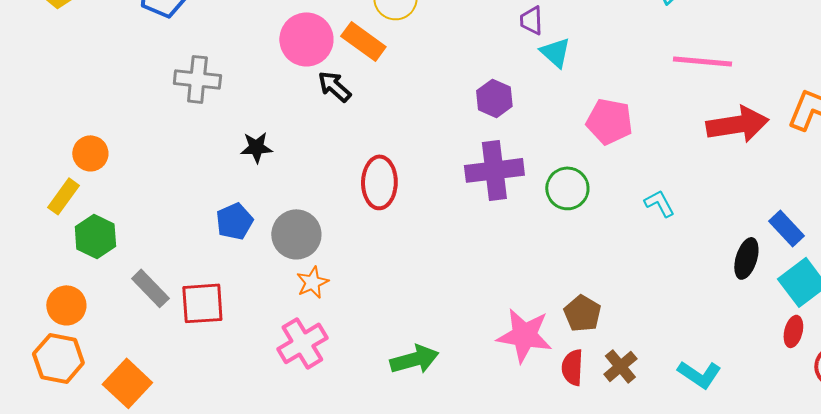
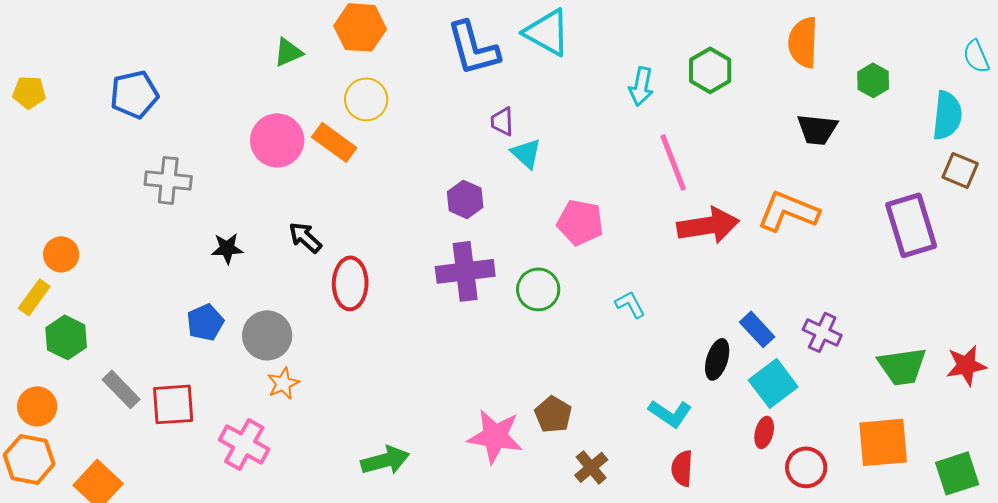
pink line: (702, 61) -> (673, 162), turned 64
black arrow: (334, 86) -> (305, 237), moved
pink cross: (302, 343) -> (244, 444), moved, turned -30
red semicircle: (572, 367) -> (682, 468), moved
cyan L-shape: (699, 374) -> (670, 413), moved

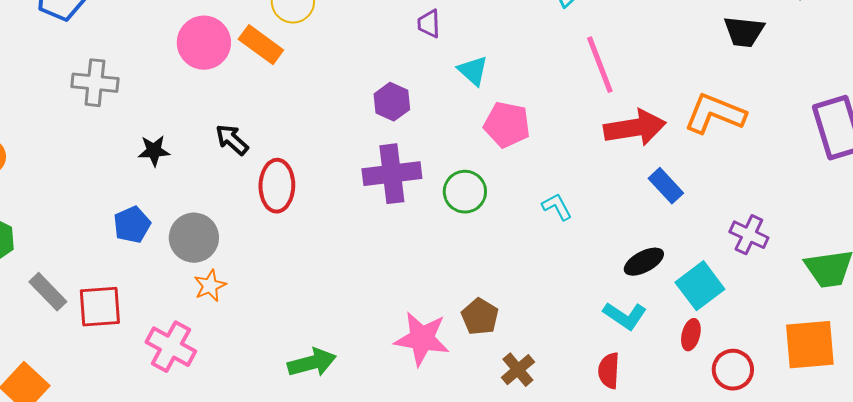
cyan triangle: (526, 153) -> (473, 71), moved
blue rectangle: (757, 329) -> (666, 186), moved
black ellipse: (717, 359) -> (644, 262), turned 45
cyan L-shape: (670, 413) -> (625, 316), moved

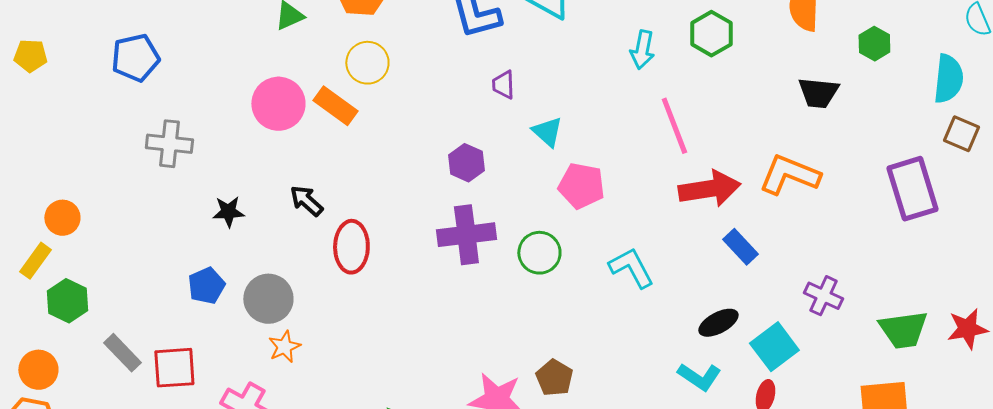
cyan L-shape: (557, 207) -> (631, 268), size x1.5

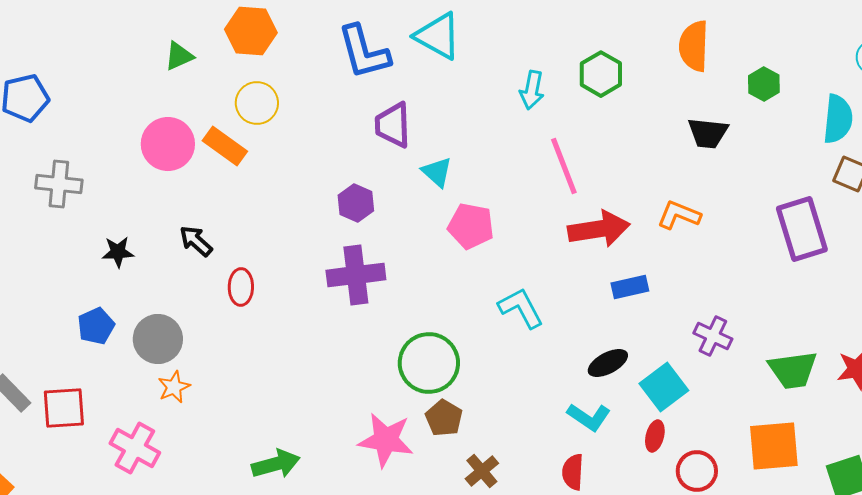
purple trapezoid: (503, 85) -> (393, 125), size x1.6
orange L-shape: (789, 175) -> (679, 215), size x0.7
red ellipse: (351, 247) -> (241, 287), size x0.7
blue rectangle: (740, 247) -> (630, 287), turned -60
green circle: (539, 253) -> (429, 363), moved, size x1.4

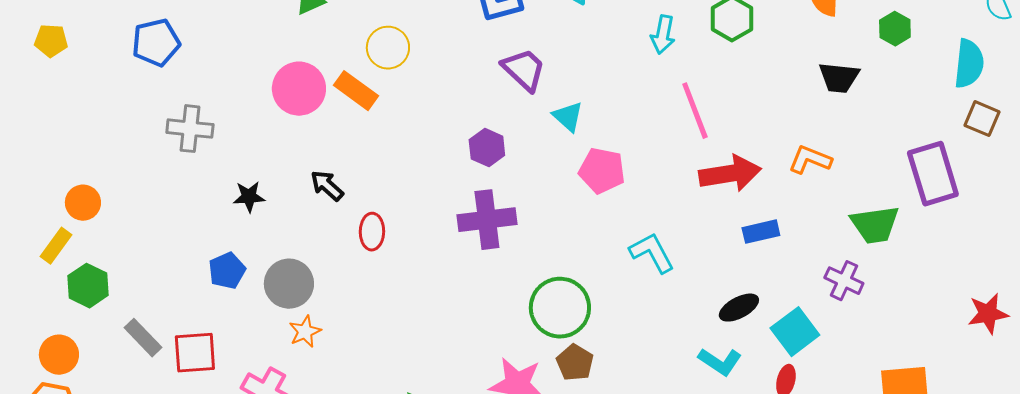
purple trapezoid: (393, 125) -> (524, 70), turned 135
green trapezoid: (793, 370) -> (875, 225), moved

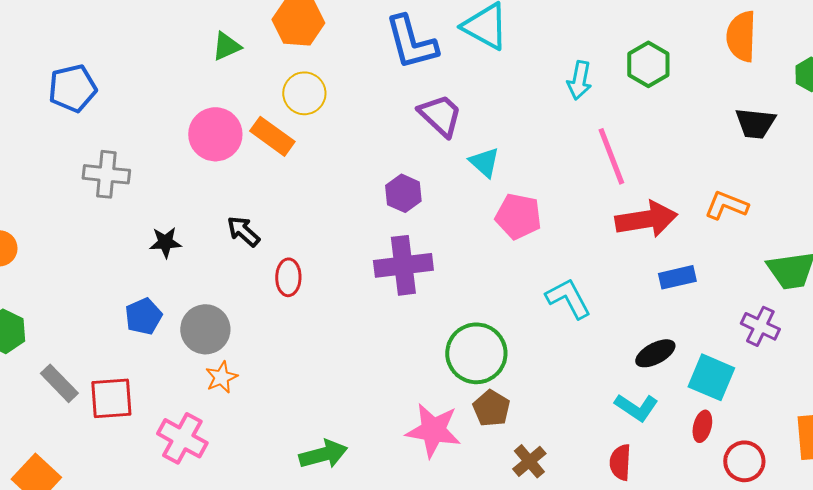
cyan square: (795, 332) -> (711, 377), turned -30

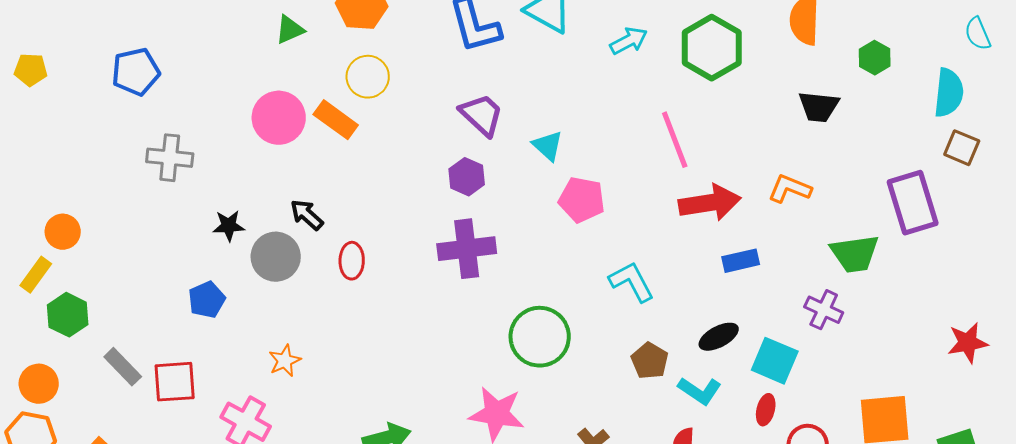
green hexagon: (648, 64) -> (712, 48), size x1.4
cyan arrow: (579, 80) -> (629, 41), moved, turned -129
purple trapezoid: (440, 115) -> (482, 115), moved
gray circle: (205, 329) -> (276, 257), moved
brown pentagon: (491, 408) -> (650, 361), moved

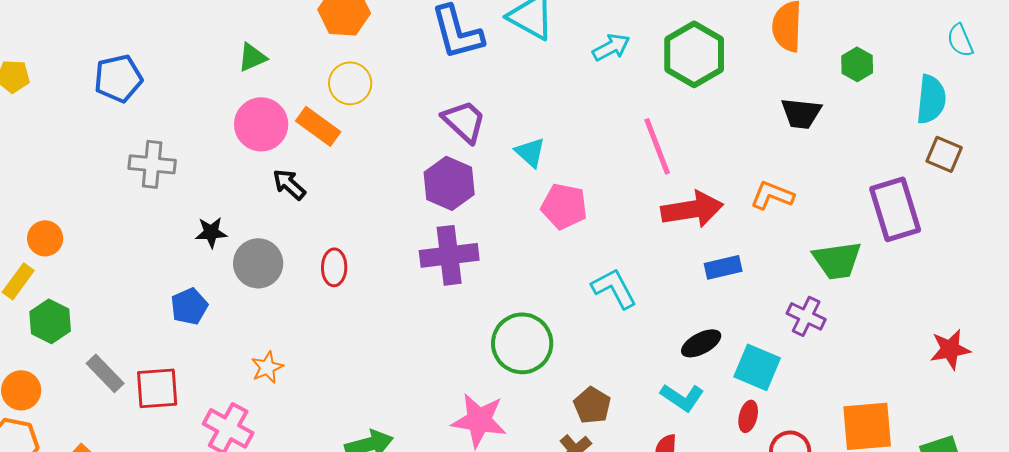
green triangle: (290, 30) -> (252, 57), moved
purple hexagon: (467, 177) -> (449, 183), size x1.4
black arrow: (307, 215) -> (289, 184), moved
brown pentagon: (650, 361) -> (592, 405), moved

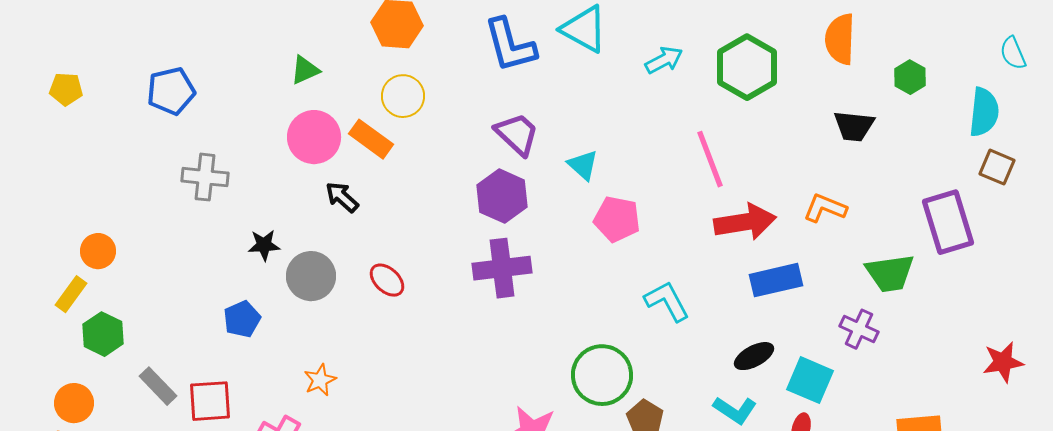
red ellipse: (334, 267) -> (387, 280), turned -48
blue rectangle: (723, 267) -> (776, 280), size x1.4
green circle: (522, 343) -> (602, 375), moved

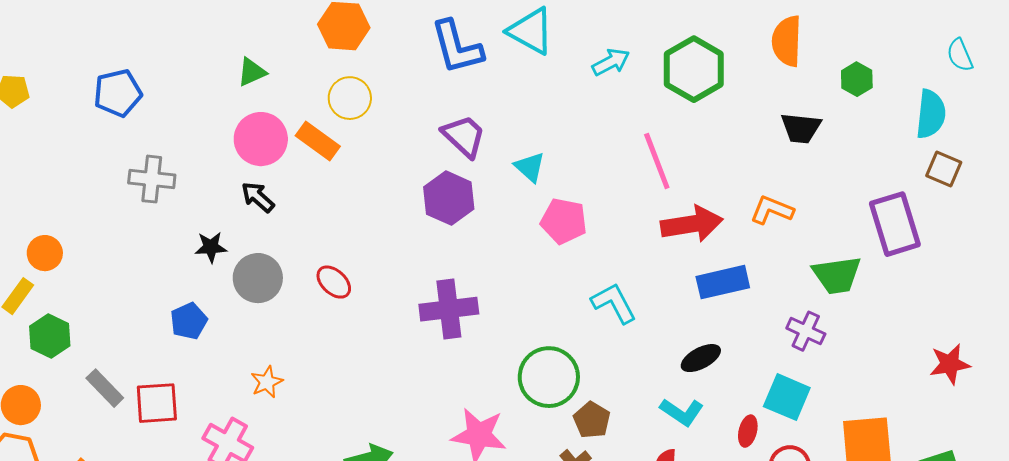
black arrow: (342, 197) -> (258, 197), moved
purple cross: (502, 268) -> (449, 309), moved
cyan square: (810, 380) -> (787, 397), moved

